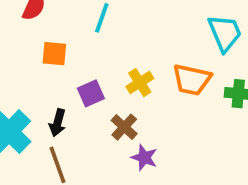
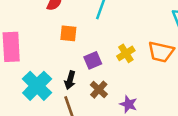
brown cross: (124, 127) -> (99, 90), moved

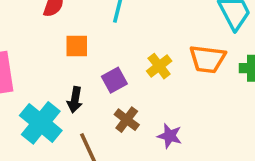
black arrow: (70, 80) -> (75, 100), moved

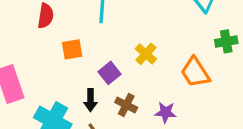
orange trapezoid: (207, 59) -> (195, 72), moved, turned 60
black arrow: (75, 100) -> (90, 100), moved

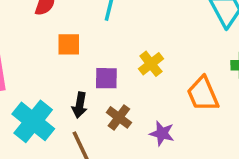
purple square: (110, 73) -> (106, 78), turned 30

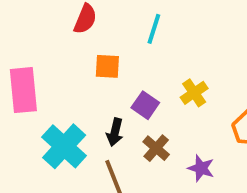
purple square: (106, 78) -> (145, 105), turned 30

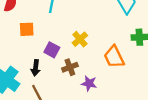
brown cross: (156, 148) -> (70, 67), moved, turned 35

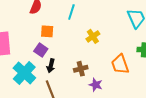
yellow cross: (80, 39) -> (93, 36), moved
purple square: (52, 50) -> (41, 50), moved

